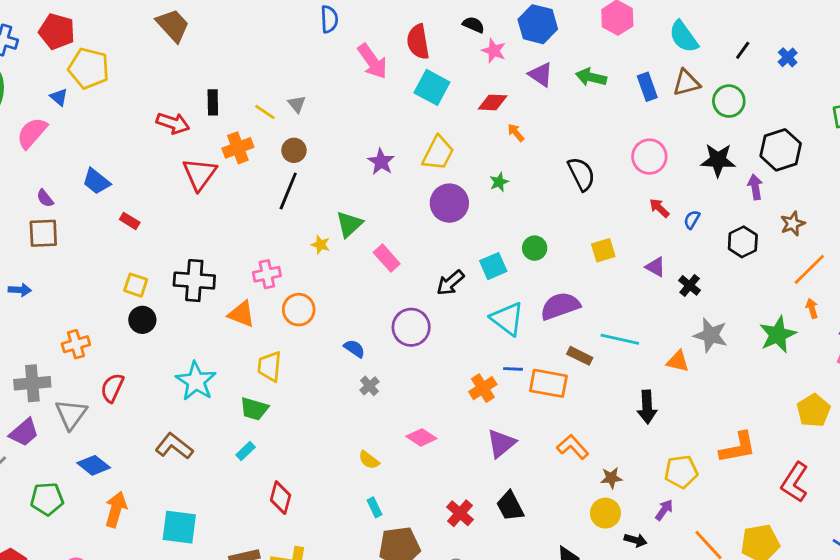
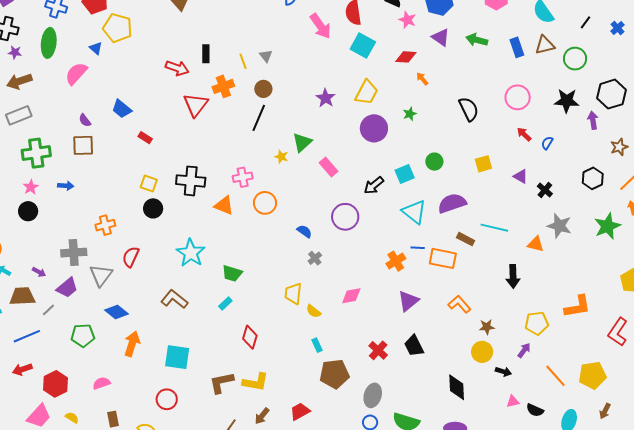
yellow line: (265, 112) -> (243, 61), turned 35
black hexagon: (743, 242) -> (593, 178), moved
yellow trapezoid: (270, 366) -> (293, 294), moved
pink diamond: (421, 437) -> (351, 296), turned -45

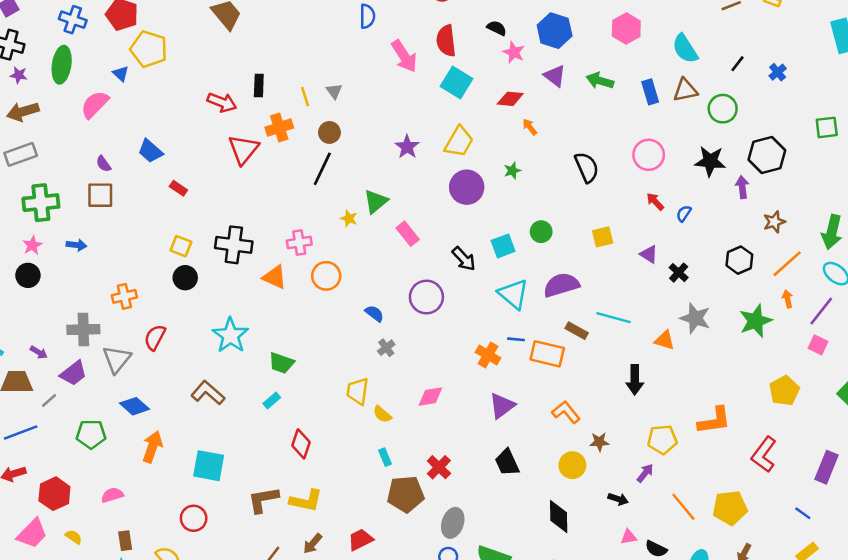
black arrow: (374, 185) -> (464, 259), turned -95
orange cross: (396, 261) -> (488, 355), turned -30
red cross: (378, 350) -> (439, 467), moved
yellow circle: (482, 352) -> (572, 465), moved

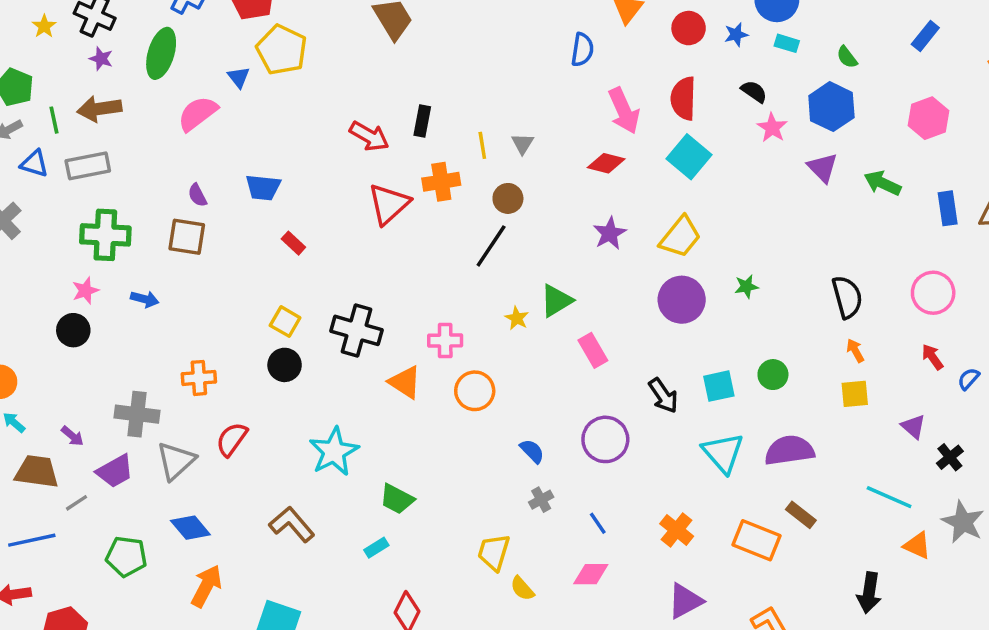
red diamond: (510, 99) -> (606, 163), moved
orange arrow: (530, 127) -> (855, 351), moved
blue trapezoid: (150, 151) -> (263, 187), turned -44
cyan line: (613, 318) -> (889, 497), moved
blue line: (516, 339) -> (598, 523), moved, turned 42

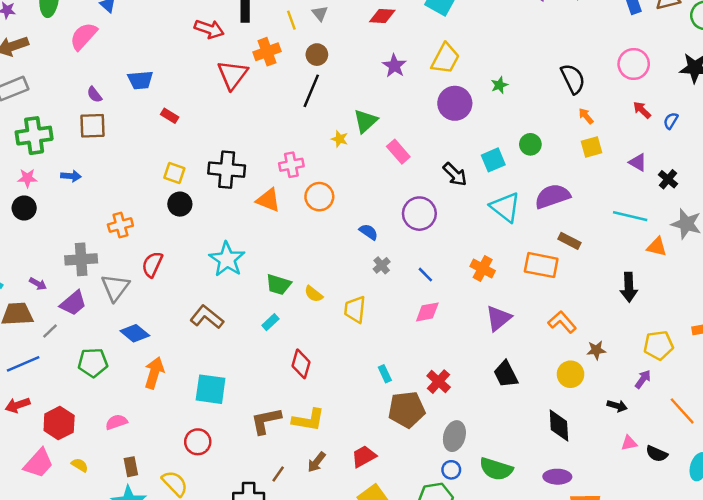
pink star: (85, 291) -> (27, 178), turned 30
yellow semicircle: (522, 588) -> (314, 294), moved

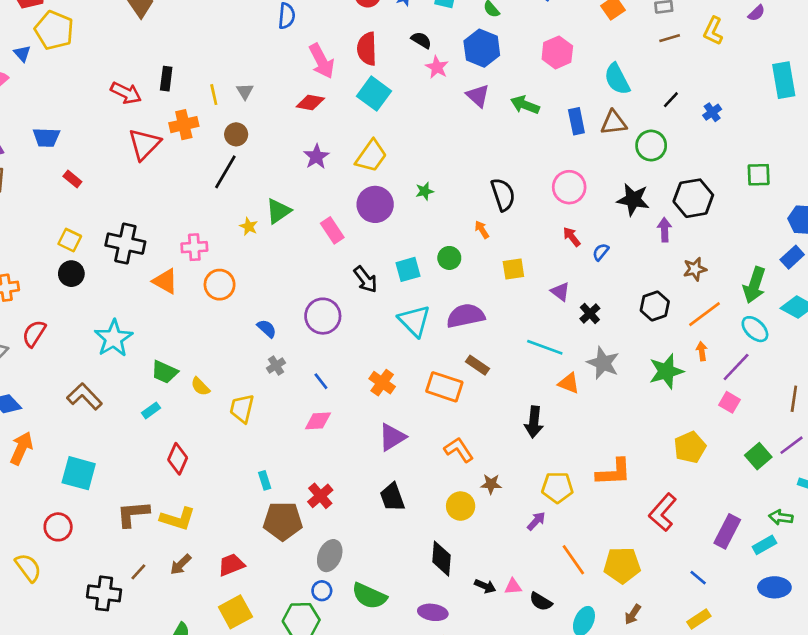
orange arrow: (586, 116) -> (482, 230), moved
pink rectangle: (398, 152) -> (332, 230), moved
black arrow: (617, 406) -> (485, 586), moved

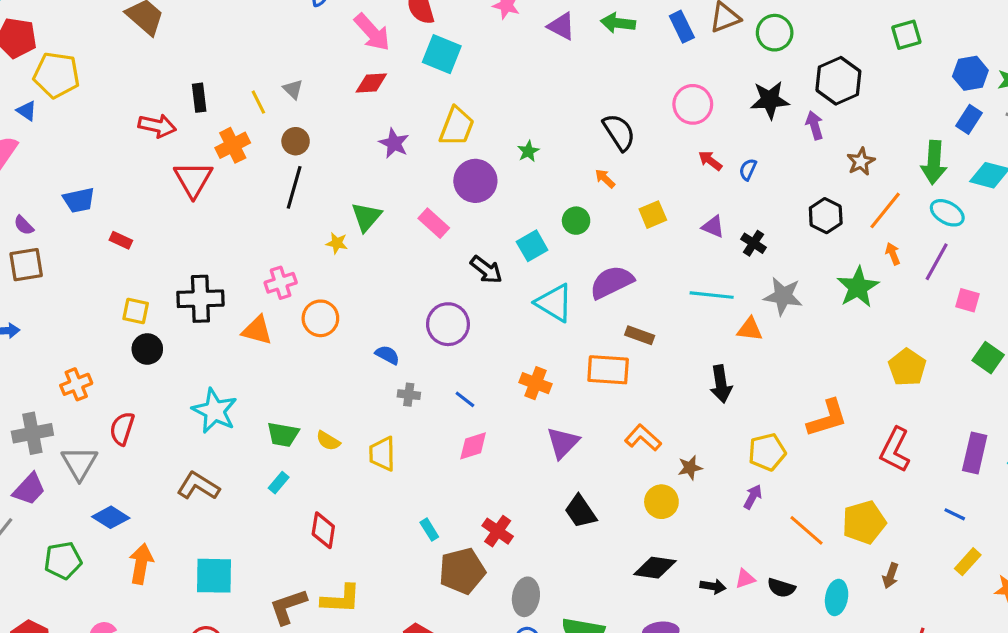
gray cross: (276, 366) -> (409, 395), turned -36
pink square: (730, 402) -> (967, 300), moved
black diamond: (441, 559) -> (655, 568), turned -72

